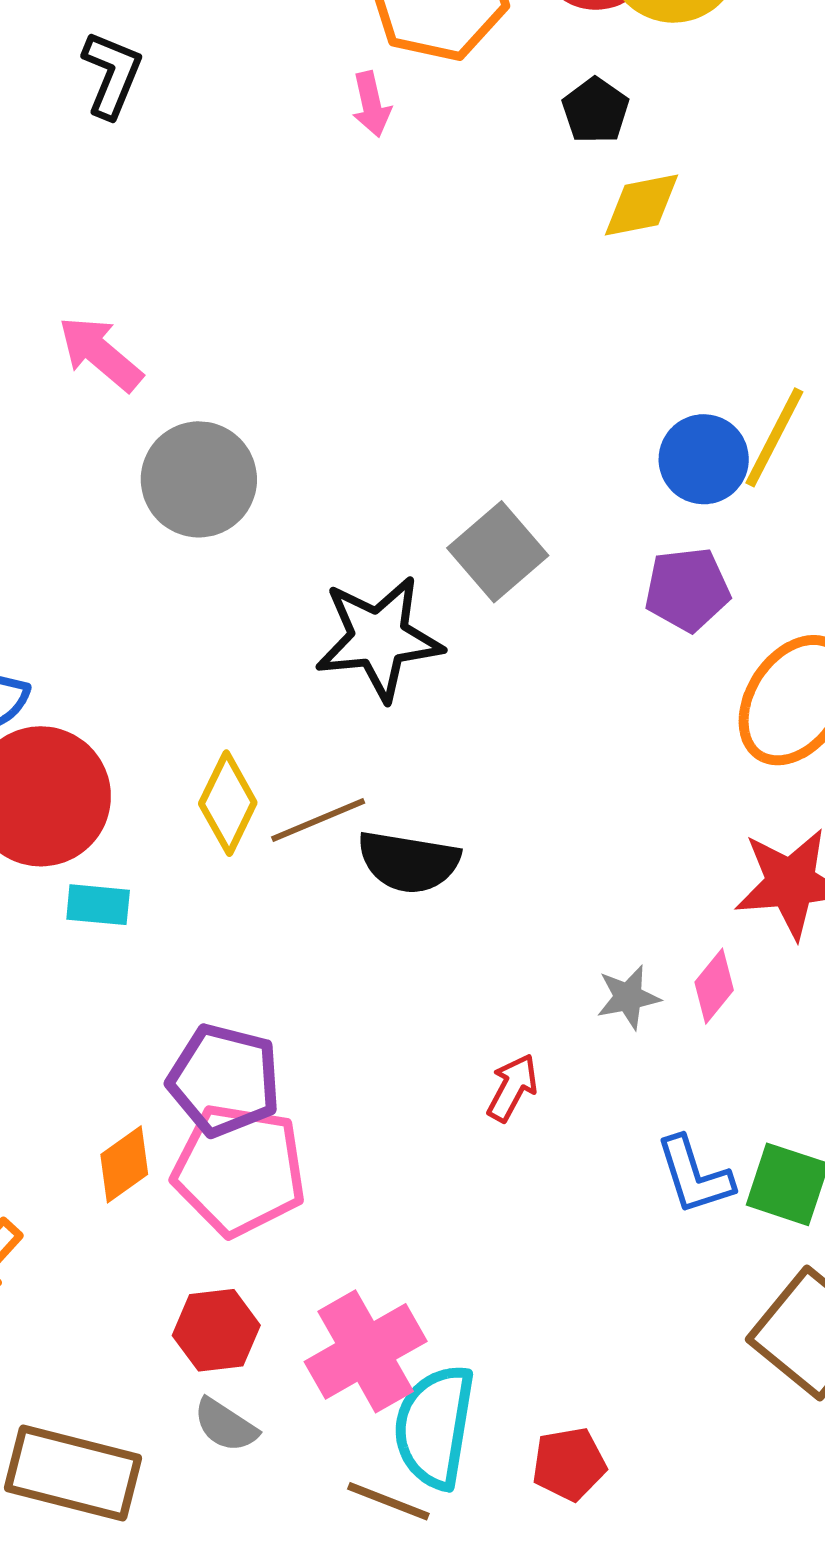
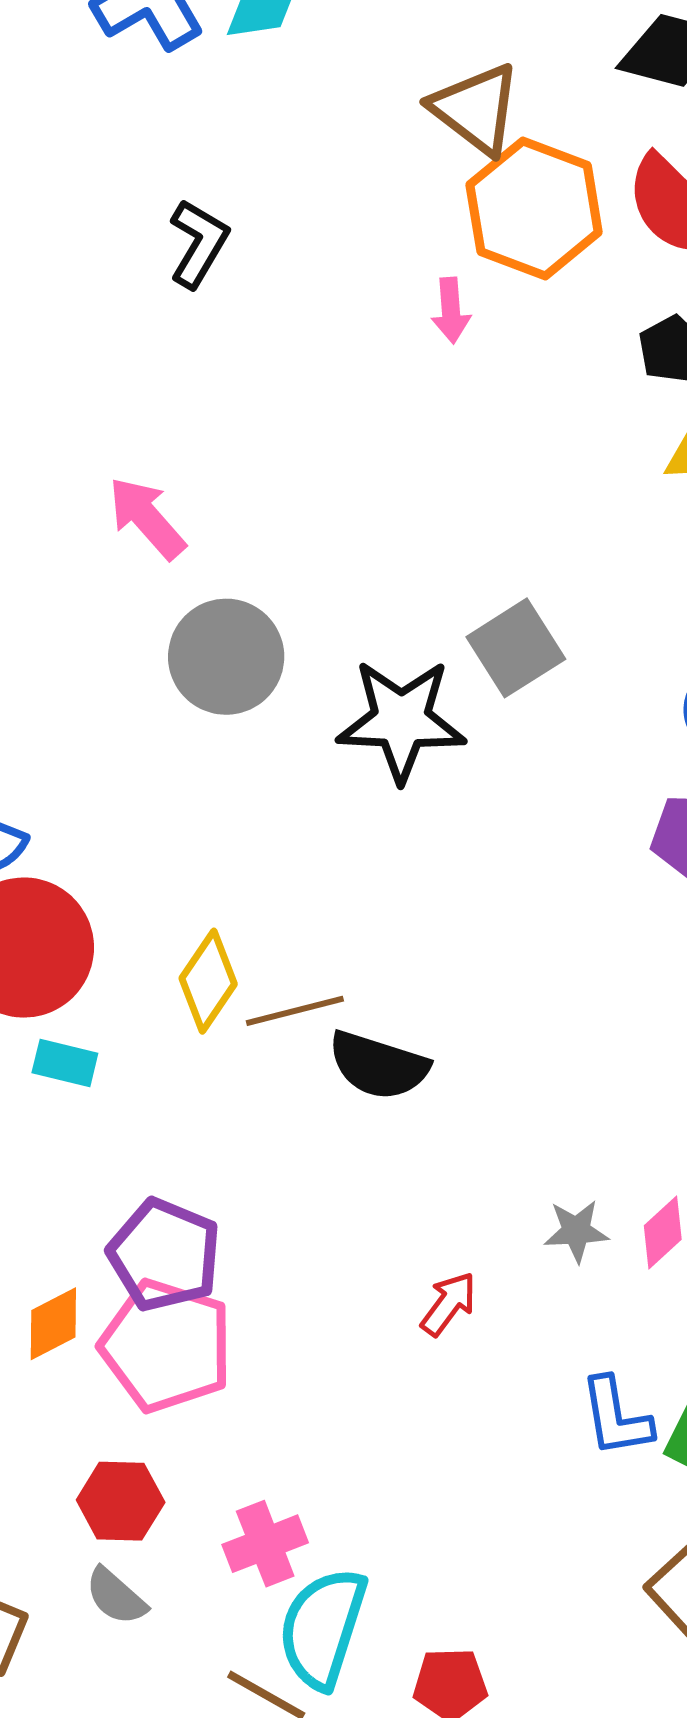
gray square: (498, 552) -> (516, 648), moved
black star: (379, 638) -> (401, 720), moved
pink cross: (366, 1351) -> (265, 1544), size x0.7

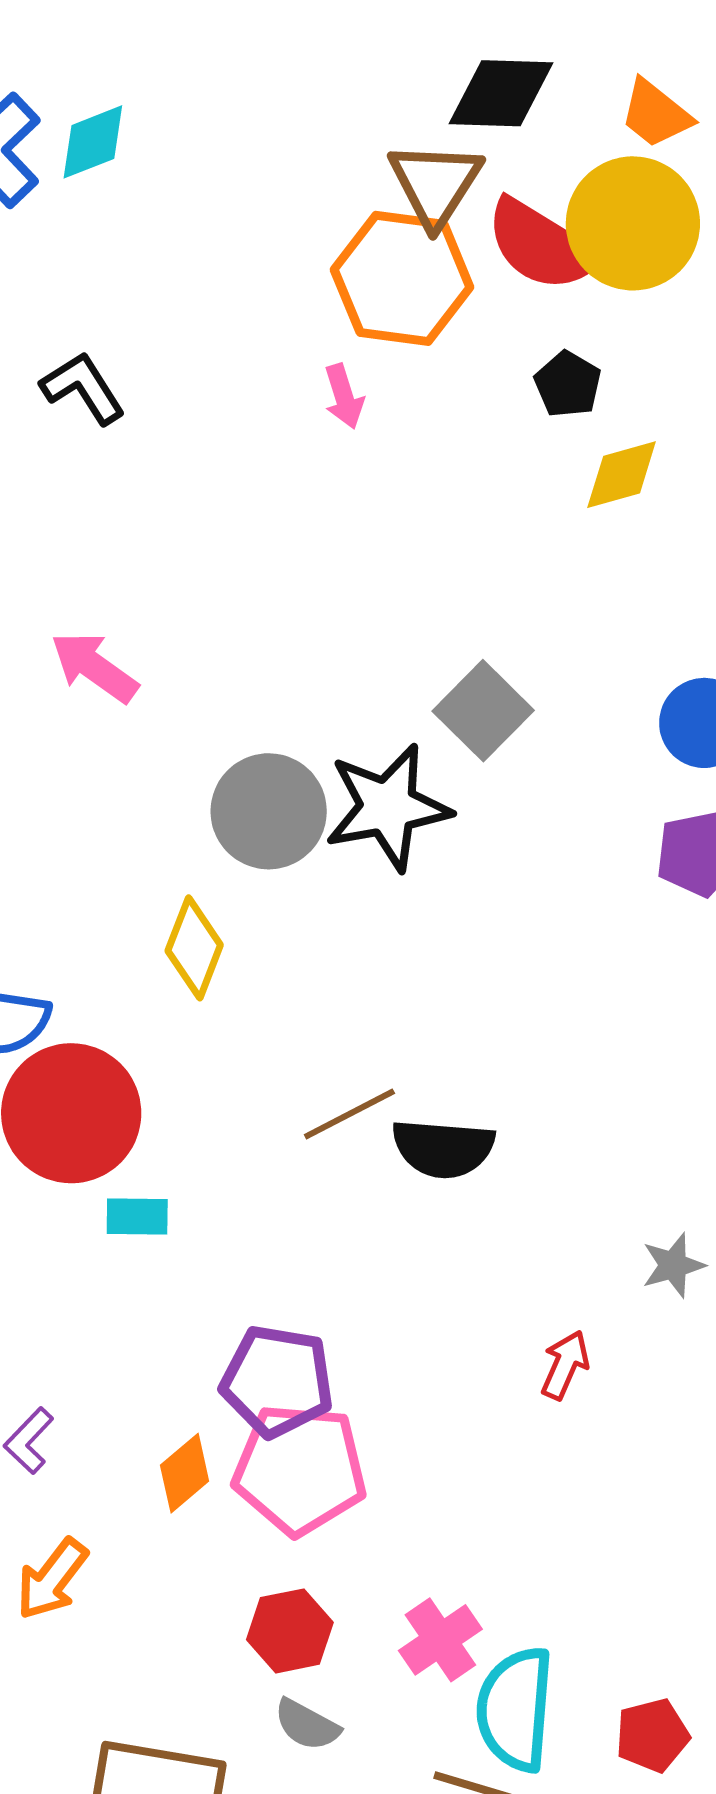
brown triangle: (476, 109) -> (435, 184), moved, turned 38
black L-shape: (199, 243) -> (83, 388), turned -50
gray circle: (226, 657) -> (269, 811), moved
yellow diamond: (208, 981) -> (194, 948), moved

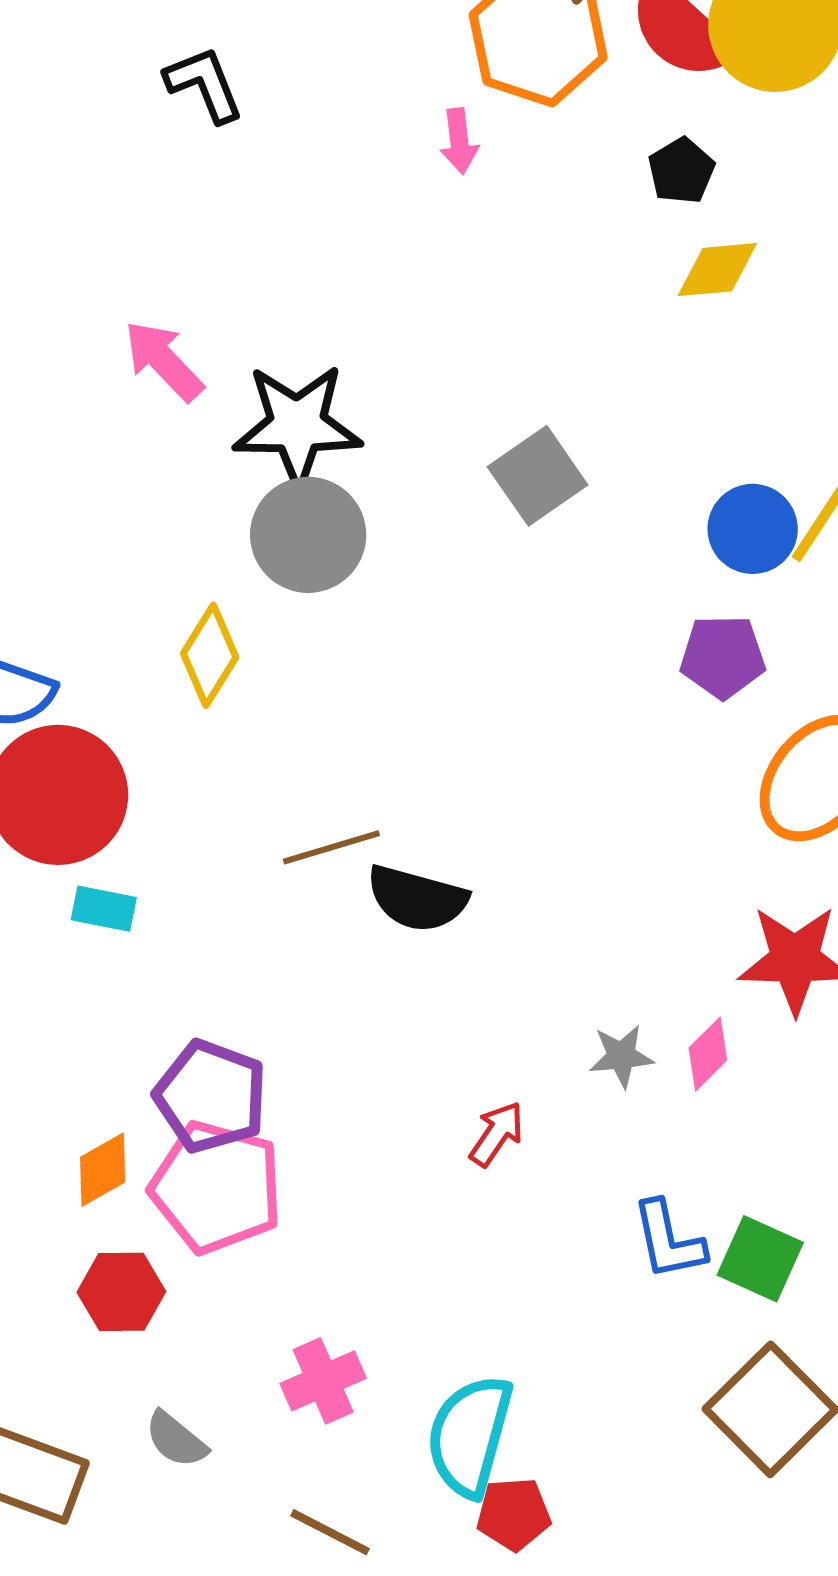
black star: (388, 807) -> (297, 425), moved
red hexagon: (290, 1631) -> (121, 1292), moved
cyan semicircle: (515, 1709) -> (470, 1436), moved

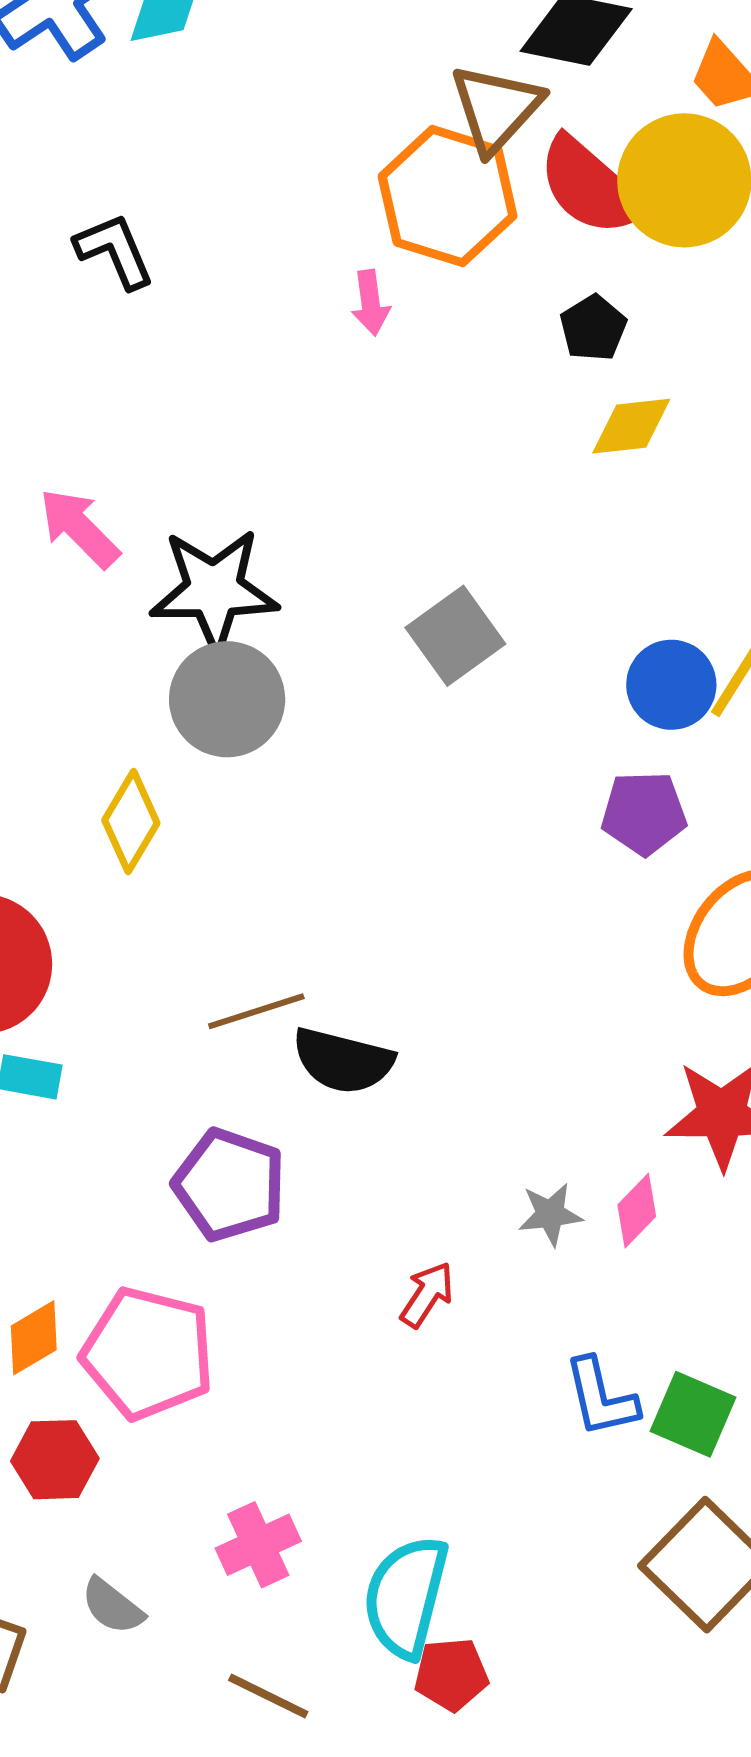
purple pentagon: (211, 1096) -> (230, 1185), moved

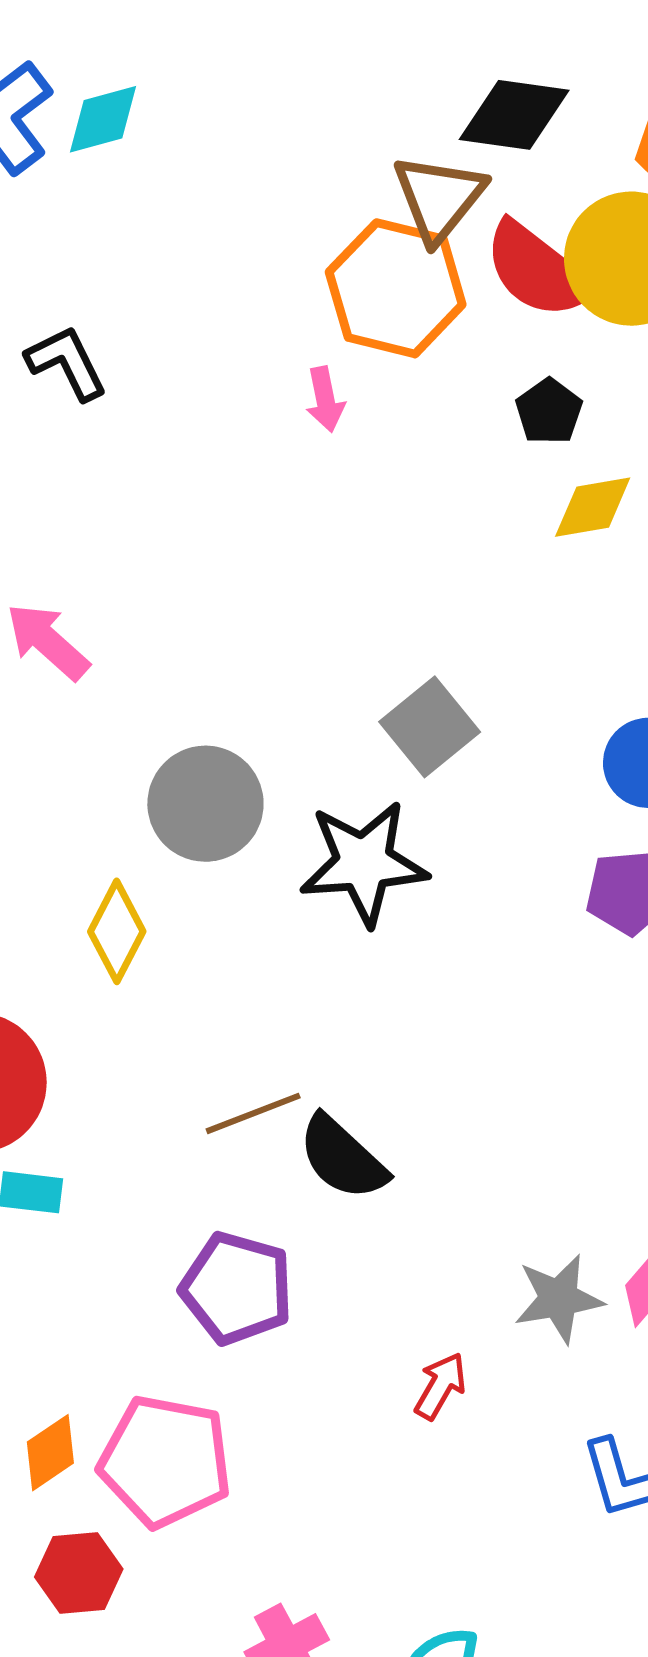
black star: (214, 590) -> (364, 863), moved
black semicircle: (343, 1061) -> (343, 1158), turned 32
gray star: (550, 1214) -> (559, 1299), size x1.4

